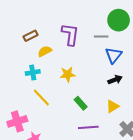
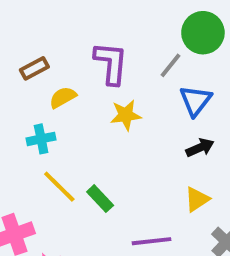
gray line: (101, 37) -> (170, 65), turned -48
yellow star: (68, 74) -> (126, 115), moved
green rectangle: (81, 103) -> (100, 199), moved

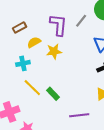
gray line: (170, 65) -> (81, 21), moved
yellow star: (126, 115) -> (54, 51), moved

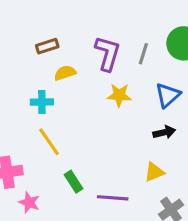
gray line: (81, 21) -> (143, 54), turned -32
yellow star: (54, 51) -> (119, 95), moved
green rectangle: (53, 94) -> (73, 182), moved

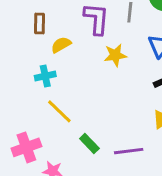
brown rectangle: (47, 46) -> (40, 23), turned -60

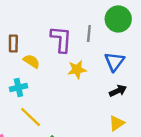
yellow semicircle: (61, 45) -> (32, 61), turned 63

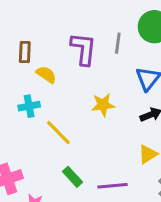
yellow star: (77, 70) -> (103, 105), moved
yellow line: (31, 117) -> (58, 133), moved

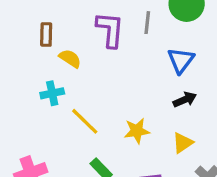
yellow star: (103, 105) -> (137, 131), moved

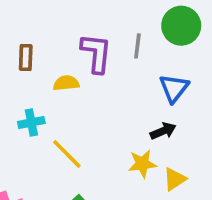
yellow semicircle: (70, 58) -> (66, 83), moved, turned -40
black arrow: (185, 100) -> (163, 131), moved
yellow star: (137, 131) -> (142, 164), moved

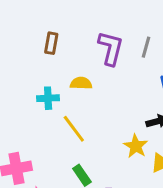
yellow semicircle: (66, 83) -> (81, 83), moved
yellow star: (142, 164) -> (136, 146), turned 30

